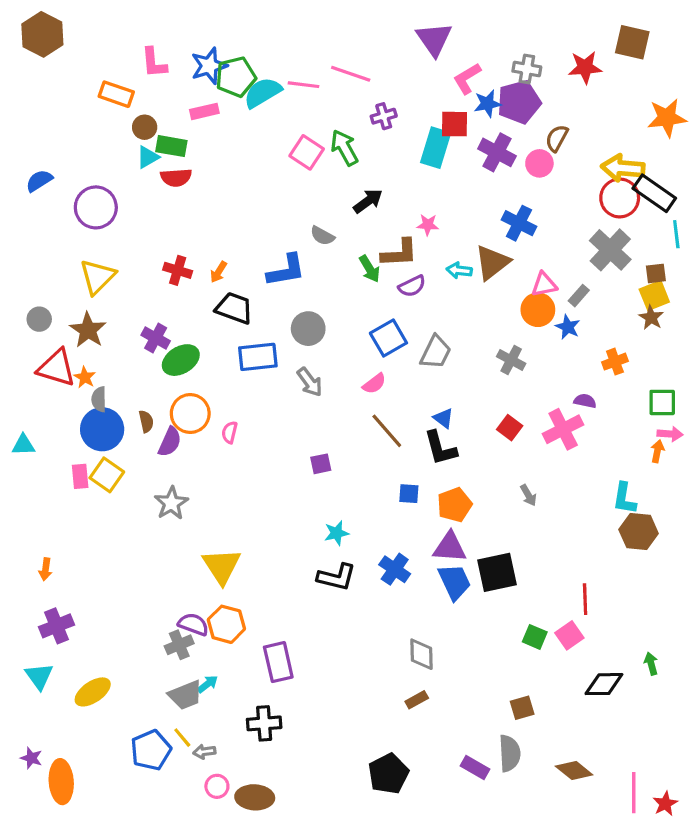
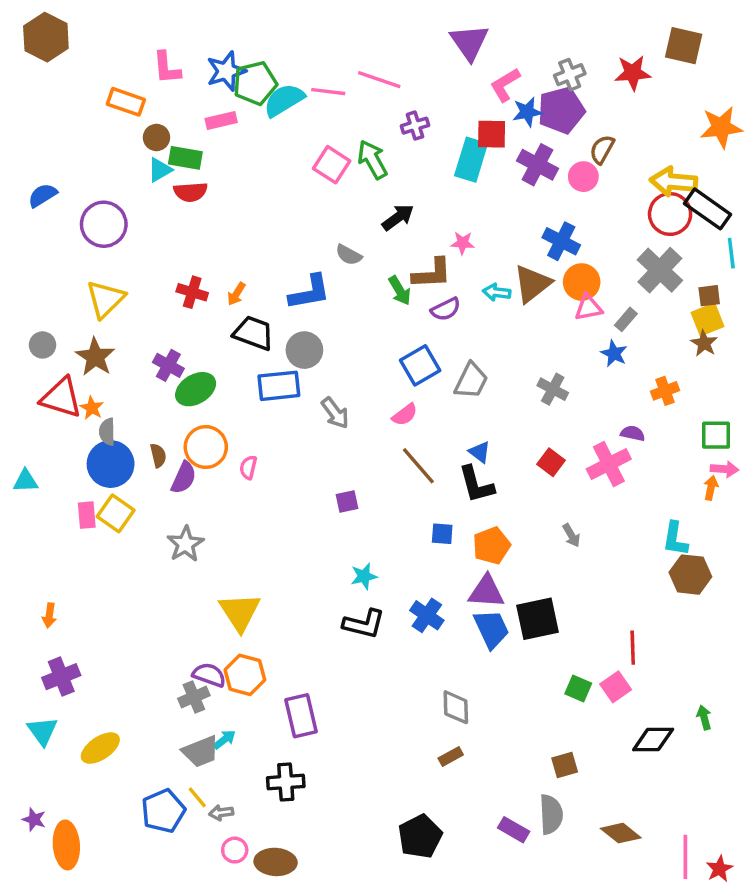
gray cross: (527, 69) -> (570, 75), turned -32
orange circle: (538, 310) -> (582, 282), moved
gray circle: (308, 329) -> (304, 350), moved

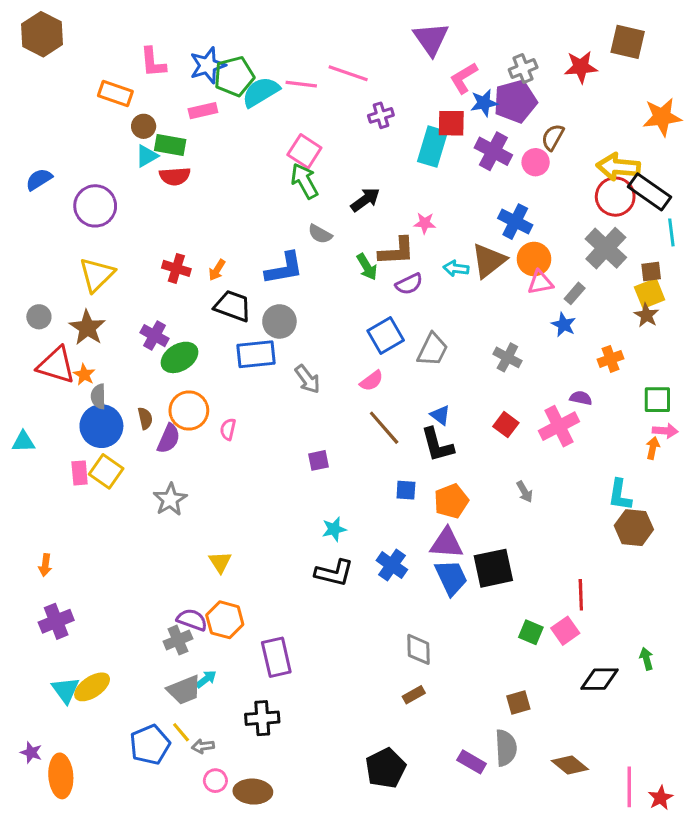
green arrow: (372, 160) -> (304, 181), moved
yellow triangle: (240, 612) -> (220, 562), size x0.6
cyan triangle: (43, 731) -> (66, 690), moved

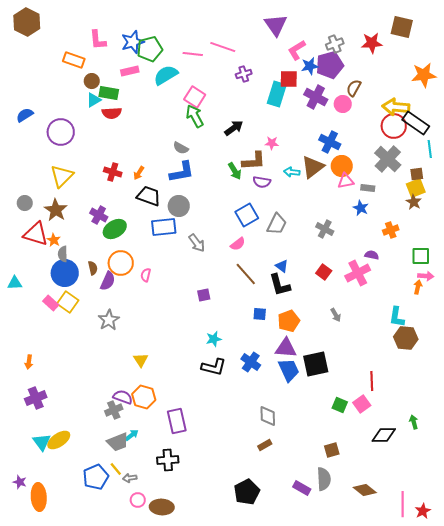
cyan semicircle: (261, 92) -> (166, 75), moved
gray semicircle: (320, 234) -> (181, 148), moved
purple semicircle: (409, 284) -> (262, 182), turned 36
gray rectangle: (575, 293) -> (368, 188), turned 56
pink rectangle: (80, 473) -> (51, 303), turned -42

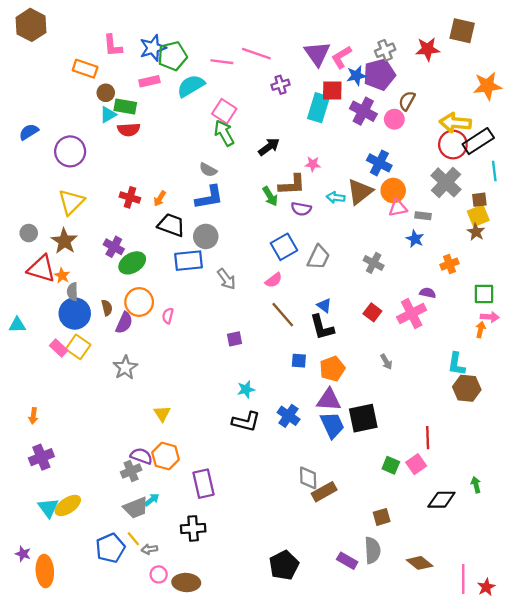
purple triangle: (276, 25) -> (317, 54), moved
black rectangle: (416, 123) -> (478, 141), turned -68
brown rectangle: (265, 445) -> (324, 492), moved, size x1.5

